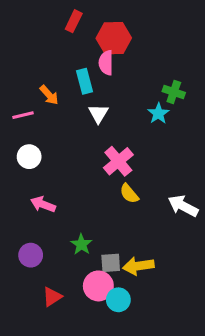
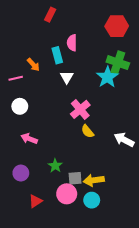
red hexagon: (114, 38) -> (117, 26), moved
green cross: (174, 92) -> (118, 63), size x1.5
cyan star: (158, 114) -> (107, 77), size x1.5
cyan circle: (118, 300) -> (92, 200), moved

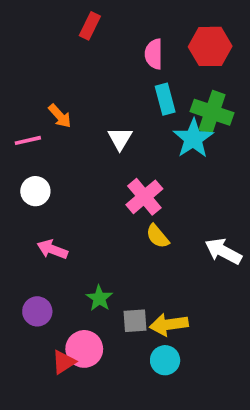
pink semicircle: (72, 43) -> (154, 54), moved
cyan rectangle: (57, 55) -> (165, 99), moved
pink circle: (67, 194) -> (84, 349), moved

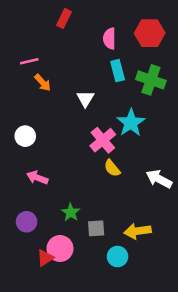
cyan star: (193, 139) -> (131, 123), moved
pink line: (28, 140) -> (29, 61), moved
yellow arrow: (169, 325) -> (138, 231), moved

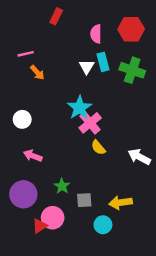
white triangle: (85, 99) -> (87, 67), moved
cyan star: (131, 123) -> (80, 108), moved
purple circle: (27, 222) -> (23, 194), size x1.5

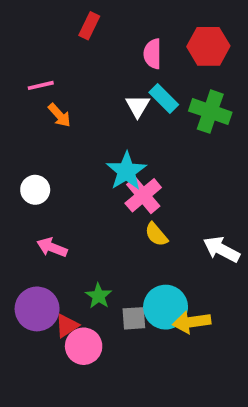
cyan rectangle: (103, 62) -> (164, 98), turned -30
cyan circle: (103, 225) -> (166, 307), moved, size x1.5
red triangle: (40, 226) -> (67, 326), moved

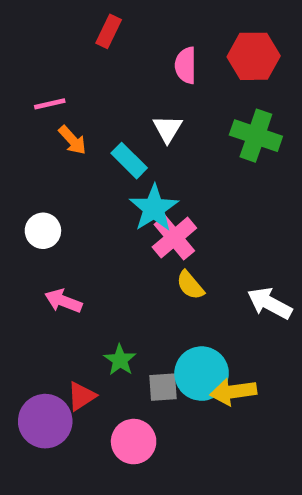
cyan rectangle: (164, 98) -> (129, 161), moved
purple circle: (37, 309) -> (45, 421), moved
pink circle: (84, 346) -> (134, 442), moved

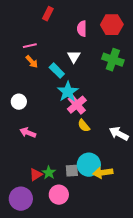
pink line: (50, 104) -> (30, 46), moved
green star: (120, 360) -> (49, 173), moved
purple circle: (45, 421) -> (21, 199), moved

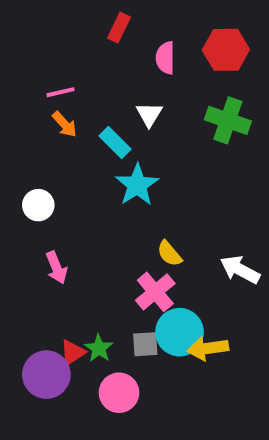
red rectangle: (48, 14) -> (119, 28), moved
pink cross: (77, 105) -> (155, 292), moved
pink arrow: (28, 133) -> (56, 268), turned -133
purple circle: (21, 199) -> (46, 375), moved

